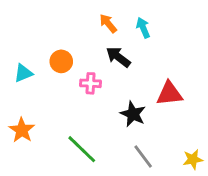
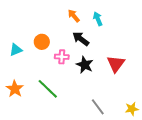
red triangle: (169, 94) -> (116, 64), turned -48
black star: (133, 114) -> (85, 65), moved
green line: (82, 149) -> (48, 89), moved

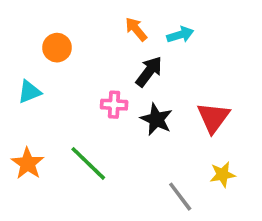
cyan arrow: (98, 19) -> (180, 35), turned 96
black arrow: (81, 39) -> (149, 72), turned 90
orange circle: (42, 42) -> (57, 48), moved
yellow star: (132, 109) -> (223, 175), moved

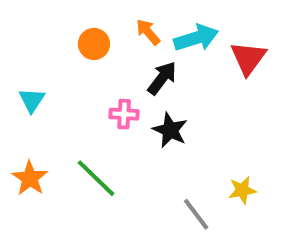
cyan arrow: (180, 35) -> (196, 38), size x1.5
orange circle: (57, 48) -> (94, 44), moved
cyan triangle: (29, 92) -> (32, 100), turned -35
red triangle: (213, 118) -> (248, 58), moved

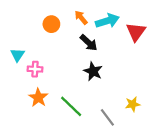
black arrow: (162, 78) -> (89, 43), turned 96
pink cross: (124, 114) -> (35, 69), moved
orange star: (30, 178) -> (38, 98), moved
green line: (96, 178) -> (71, 106), moved

